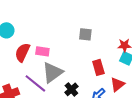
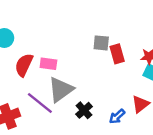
red rectangle: (98, 67) -> (117, 54), moved

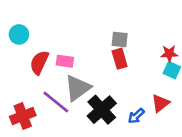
red rectangle: (117, 54) -> (120, 59), moved
black cross: (84, 110) -> (102, 110), size x1.6

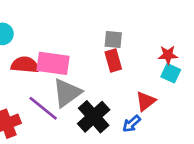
pink rectangle: (65, 61) -> (53, 63), size x1.6
red semicircle: (39, 62) -> (25, 65), turned 70
red triangle: (160, 103) -> (146, 101), moved

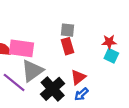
red triangle: (146, 101) -> (78, 77), moved

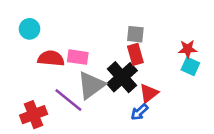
pink rectangle: (22, 48) -> (78, 57), size x0.7
black cross: (53, 89) -> (122, 77), moved
blue arrow: (81, 94) -> (139, 112), moved

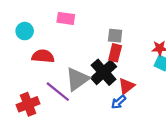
red rectangle: (135, 54) -> (115, 53), turned 30
pink rectangle: (78, 57) -> (66, 18), moved

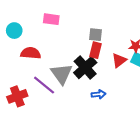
gray triangle: (77, 79) -> (62, 74), turned -30
red triangle: (127, 86) -> (119, 60), moved
blue arrow: (118, 102) -> (99, 94), turned -144

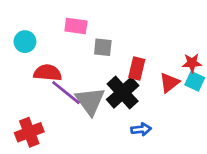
gray square: (95, 35) -> (103, 47), moved
purple line: (44, 85) -> (66, 93), moved

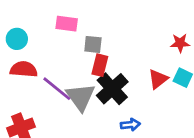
red star: (192, 63) -> (180, 43), moved
red rectangle: (137, 68) -> (100, 65), moved
red semicircle: (48, 73) -> (24, 69), moved

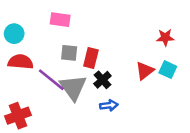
gray square: (93, 44) -> (69, 53), moved
black cross: (112, 89) -> (102, 80), size x0.6
blue arrow: (130, 125) -> (109, 105), moved

